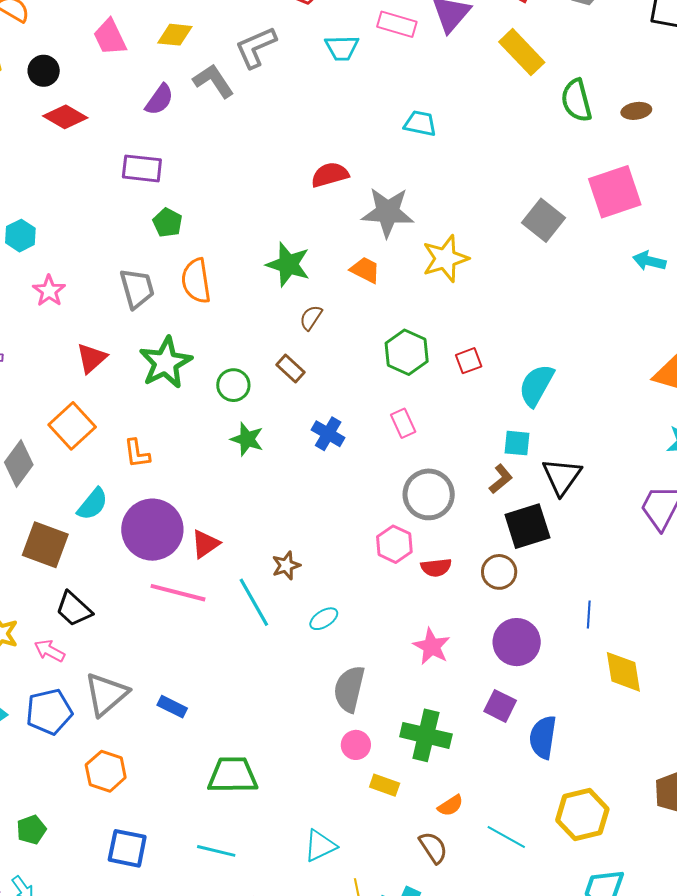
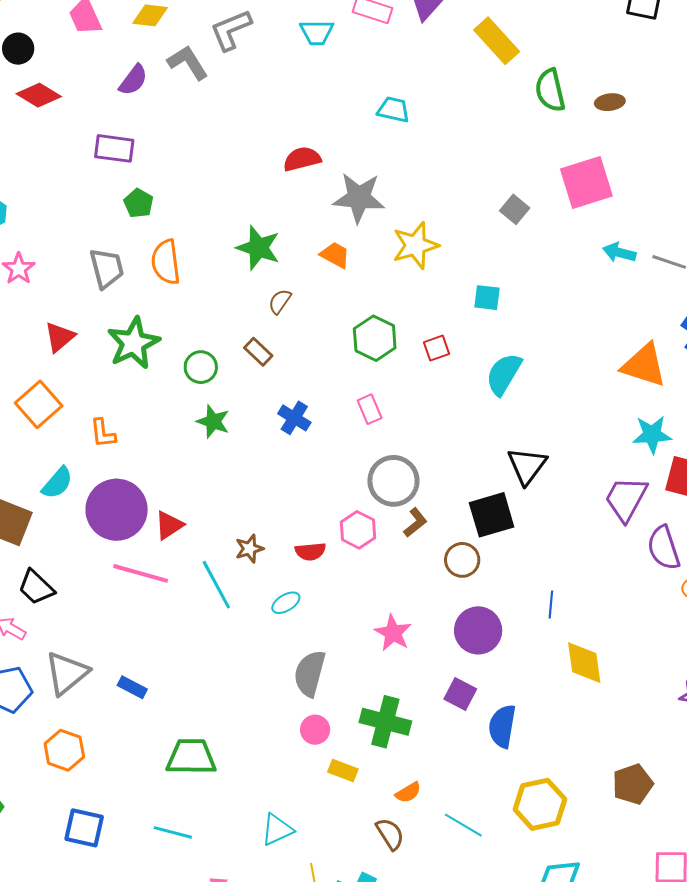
gray square: (544, 220) -> (515, 209), size x0.7
cyan square: (517, 443) -> (487, 298), moved
brown L-shape: (501, 479) -> (415, 523), moved
red semicircle: (436, 568) -> (310, 551), moved

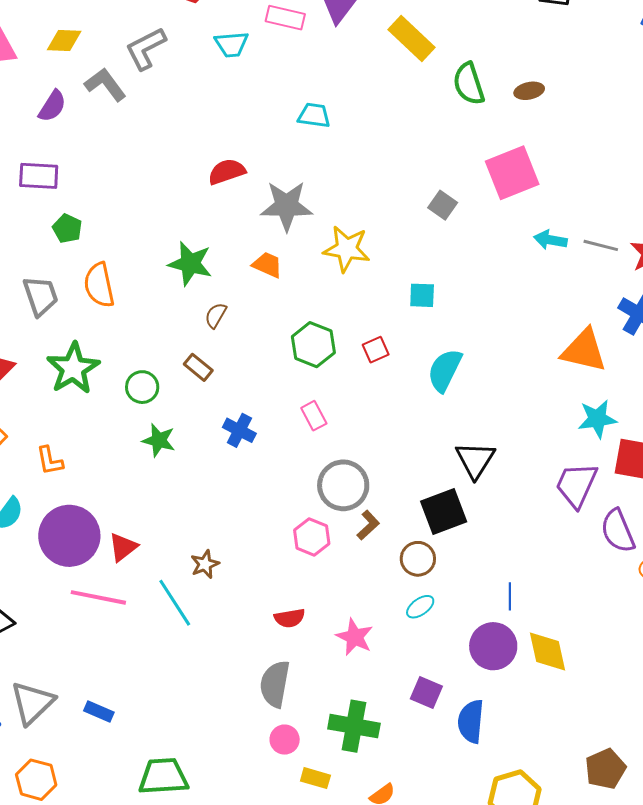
yellow star: (415, 245) -> (347, 249), turned 30
red semicircle: (310, 551) -> (290, 618), moved
cyan ellipse: (286, 603) -> (420, 607), moved
purple circle: (478, 630) -> (493, 646), moved

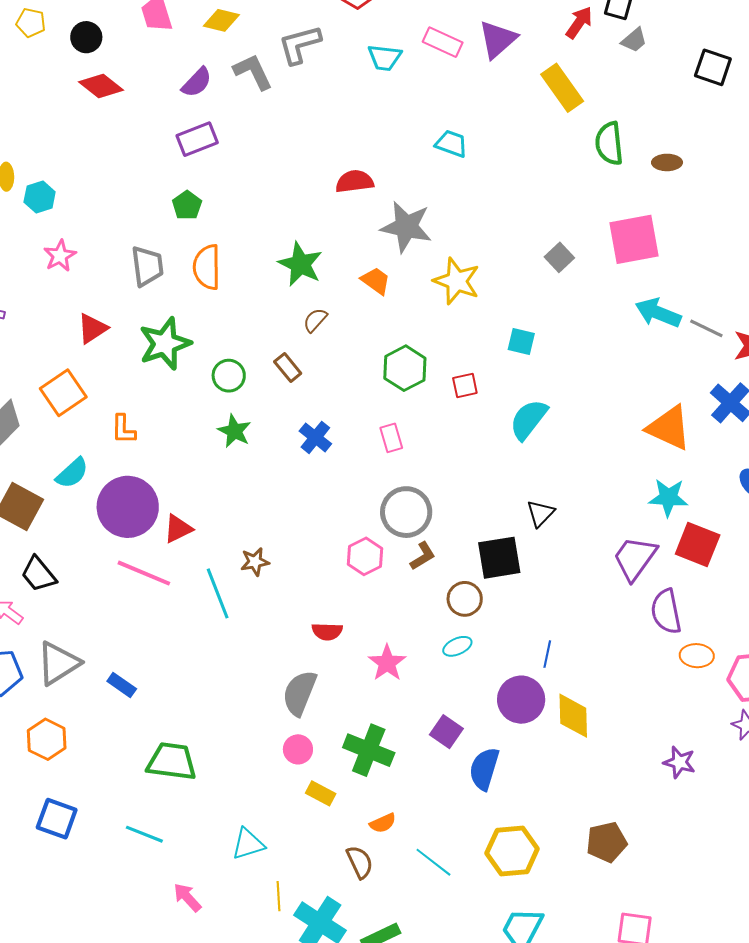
purple rectangle: (39, 176) -> (197, 139), moved, turned -36
cyan arrow: (550, 240) -> (658, 313), size x1.4
black triangle: (475, 460) -> (540, 513), size x0.7

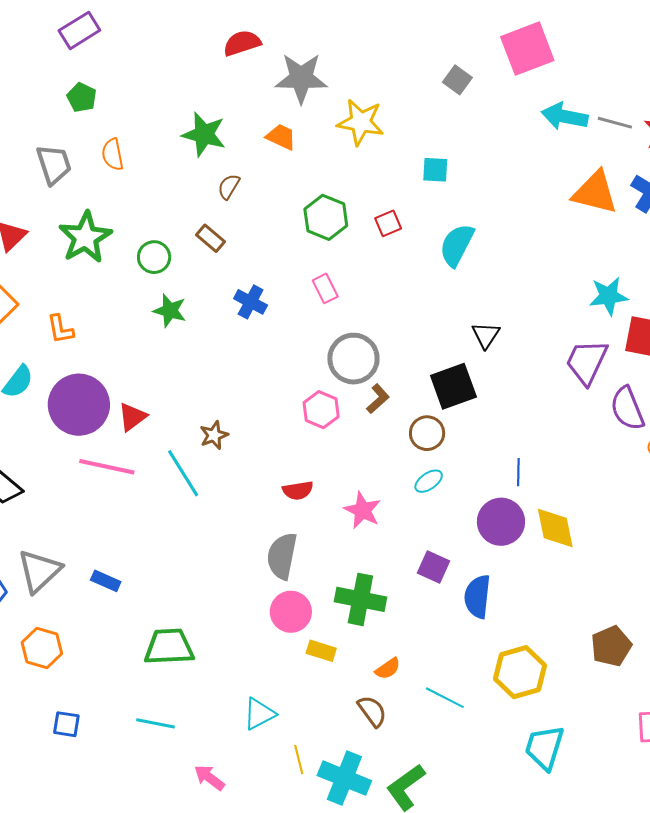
orange semicircle: (207, 267) -> (113, 154), size x0.7
orange triangle: (669, 428) -> (595, 192), moved
pink circle: (298, 749) -> (291, 612), size x1.4
blue square: (57, 819) -> (66, 724), size x0.7

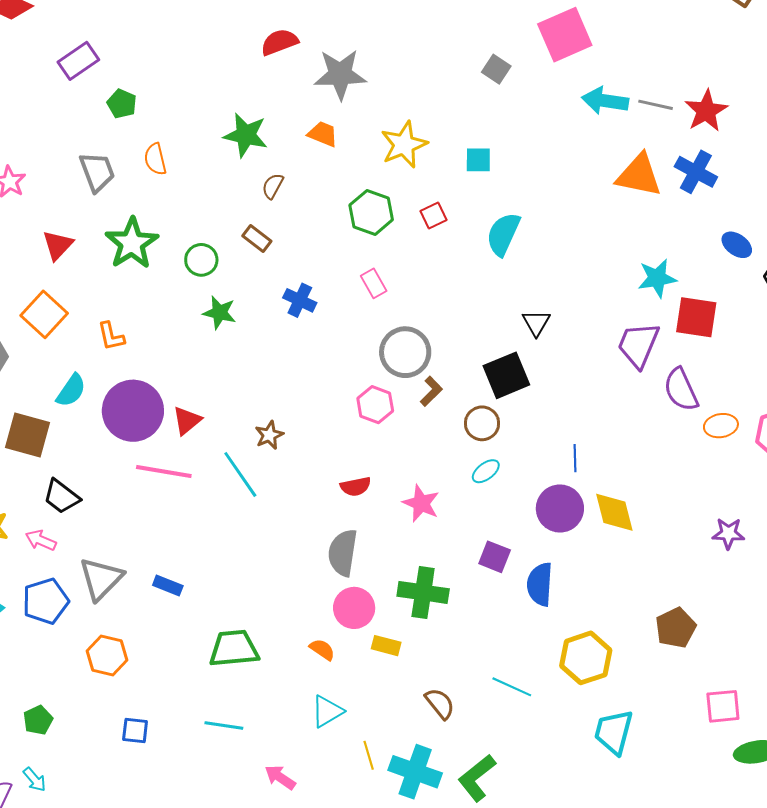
purple rectangle: (79, 30) -> (78, 61), moved
yellow star: (361, 122) -> (404, 145), moved, turned -30
orange semicircle: (388, 669) -> (322, 650), moved, turned -108

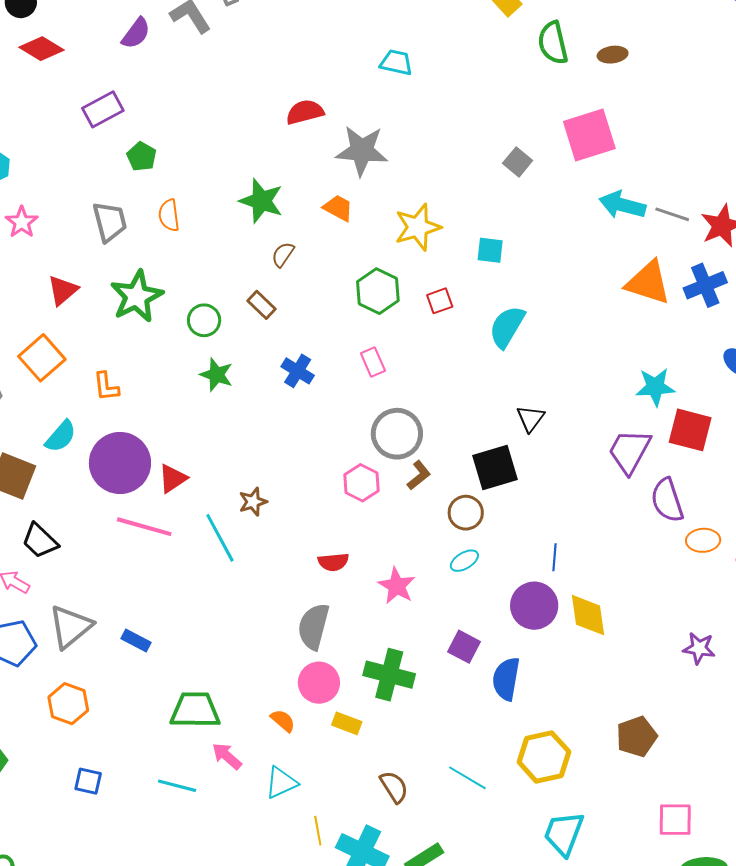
blue cross: (696, 172) -> (705, 285), turned 33
pink arrow: (280, 777) -> (227, 756), moved

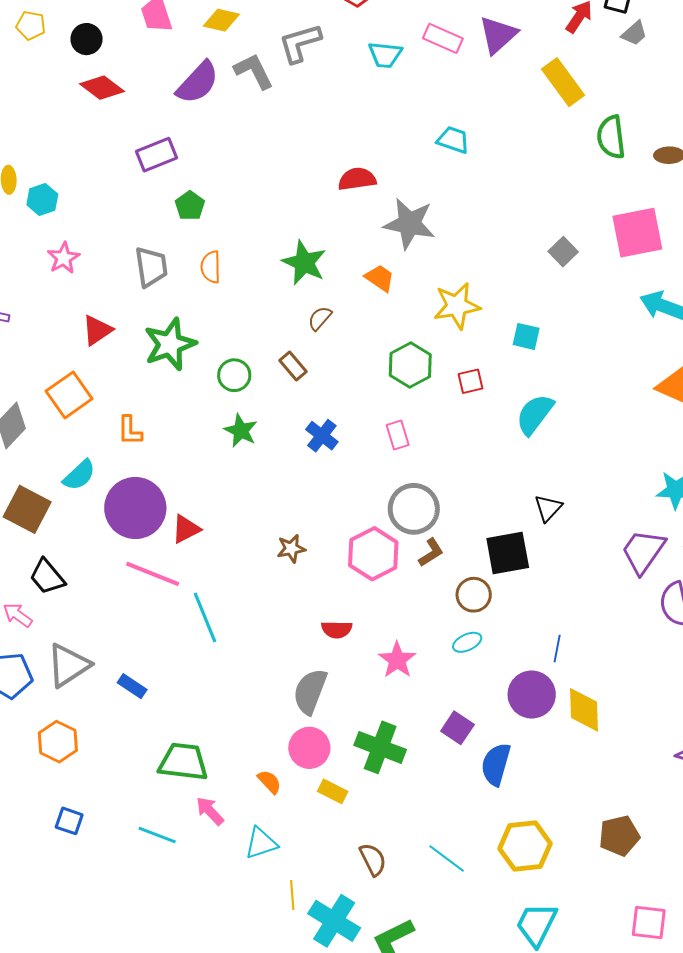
purple semicircle: (136, 33) -> (198, 83), size x1.4
pink hexagon: (362, 483) -> (373, 554), size x1.4
brown star: (253, 502) -> (291, 549), moved
cyan line: (220, 538) -> (205, 617), moved

